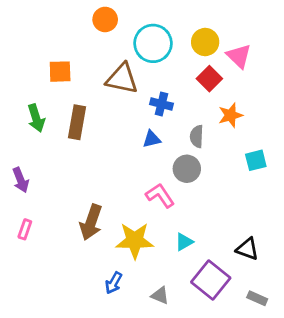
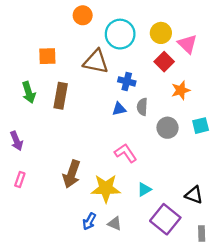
gray semicircle: (197, 136) -> (142, 107), moved
gray circle: (187, 169) -> (168, 128), moved
gray triangle: (160, 295) -> (115, 224), moved
gray rectangle: (257, 298) -> (202, 234), turned 64

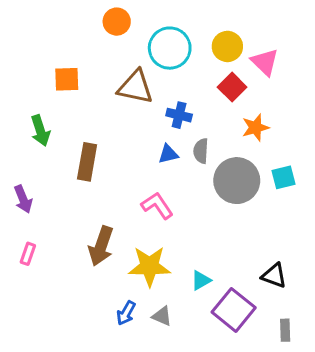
brown rectangle: (61, 96) -> (87, 162), moved
gray circle: (168, 128) -> (237, 181), size x1.5
pink L-shape: (126, 153) -> (157, 205), moved
cyan triangle: (144, 189) -> (201, 280), moved

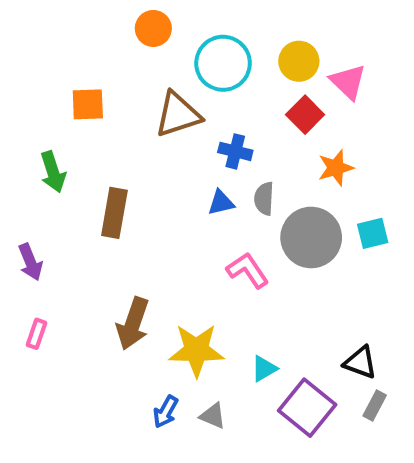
brown triangle: (135, 87) -> (178, 115), turned -30
pink L-shape: (157, 205) -> (248, 270), moved
gray rectangle: (285, 330) -> (375, 406), moved, turned 30

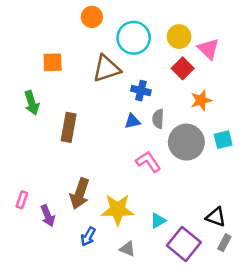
purple arrow: (30, 262) -> (48, 216), moved
blue arrow: (166, 412) -> (88, 237), moved

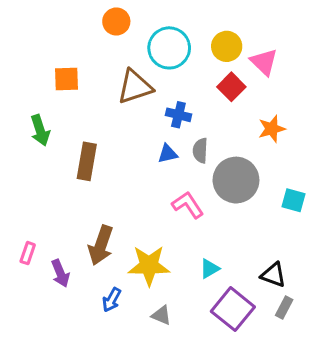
orange star: (201, 100) -> (272, 129), moved
cyan square: (223, 140) -> (293, 200), moved, turned 30
cyan triangle: (158, 221) -> (210, 269), moved

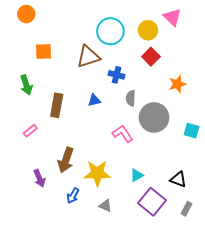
orange circle: (116, 22) -> (26, 14), moved
pink triangle: (264, 62) -> (172, 17), moved
blue triangle: (168, 154) -> (94, 100), moved
pink rectangle: (28, 253) -> (30, 131), moved, turned 32
gray rectangle: (284, 307) -> (186, 209), moved

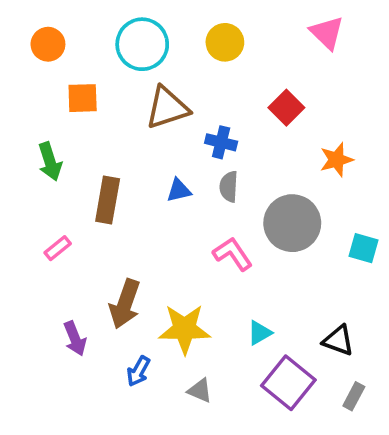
orange circle: (26, 14) -> (48, 44), moved
yellow circle: (148, 30) -> (225, 42), moved
cyan circle: (110, 31) -> (142, 44), moved
gray semicircle: (131, 98) -> (229, 187), moved

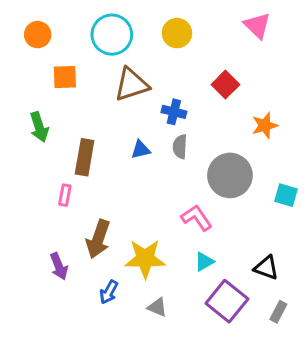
pink rectangle: (58, 248) -> (65, 195), moved, turned -40
pink L-shape: (233, 254) -> (197, 218), moved

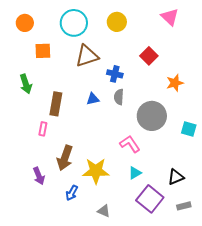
black triangle: (266, 268) -> (176, 177), turned -42
gray triangle: (157, 307) -> (104, 211), moved
gray rectangle: (278, 312) -> (184, 206), turned 48

